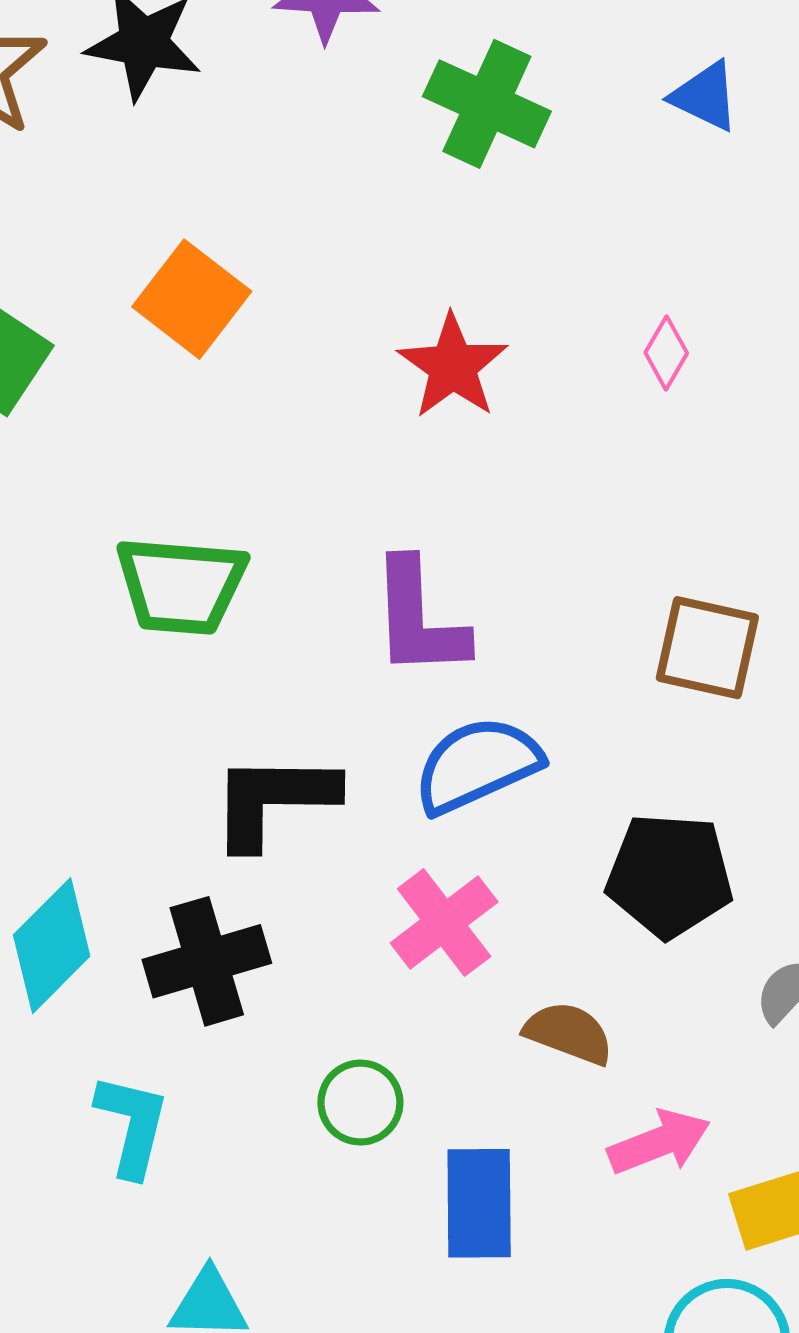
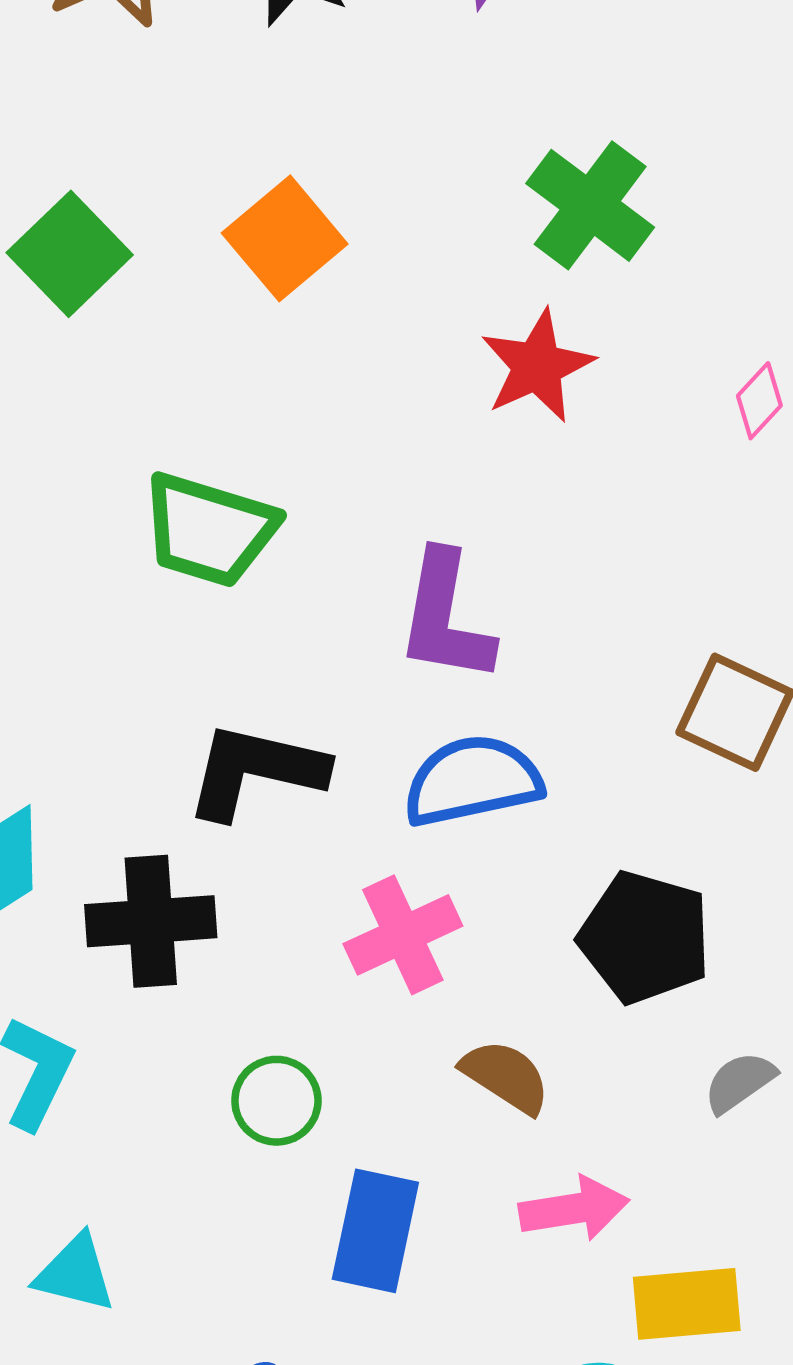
green cross: (487, 104) -> (590, 205), moved

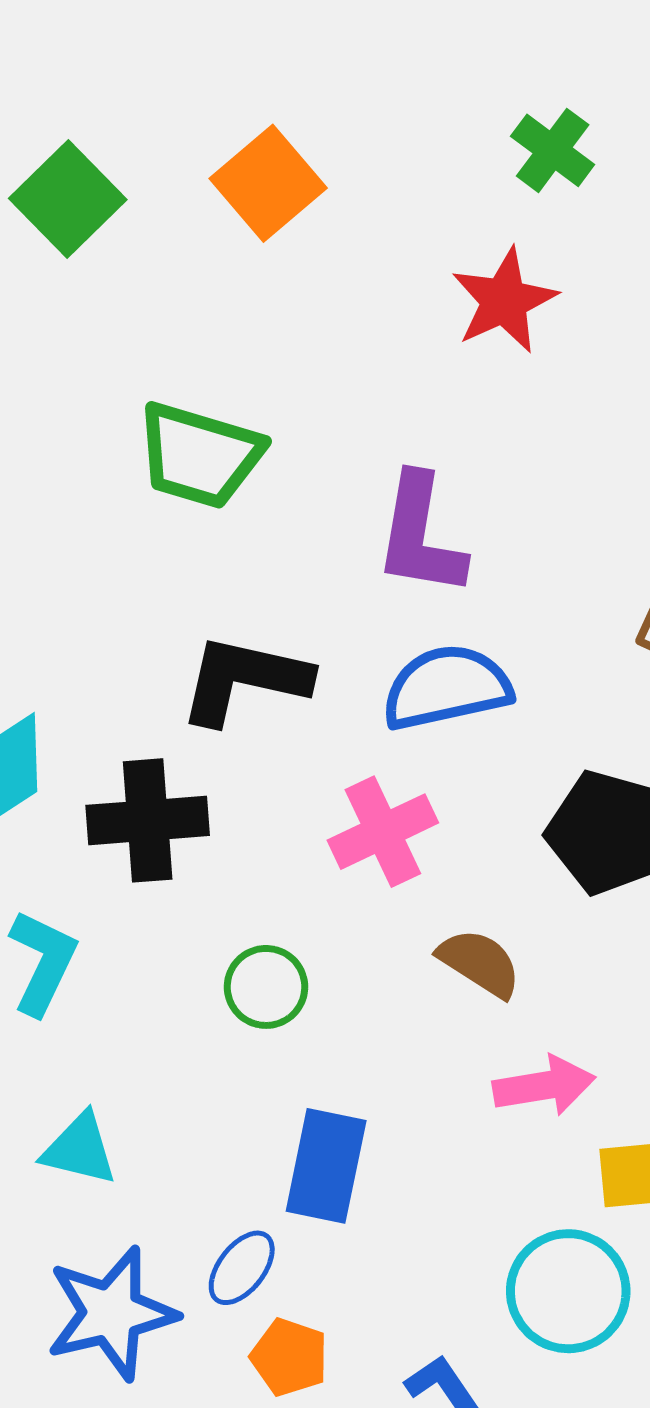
green cross: (590, 205) -> (553, 150), size x0.7
blue rectangle: (375, 1231) -> (326, 1166), moved

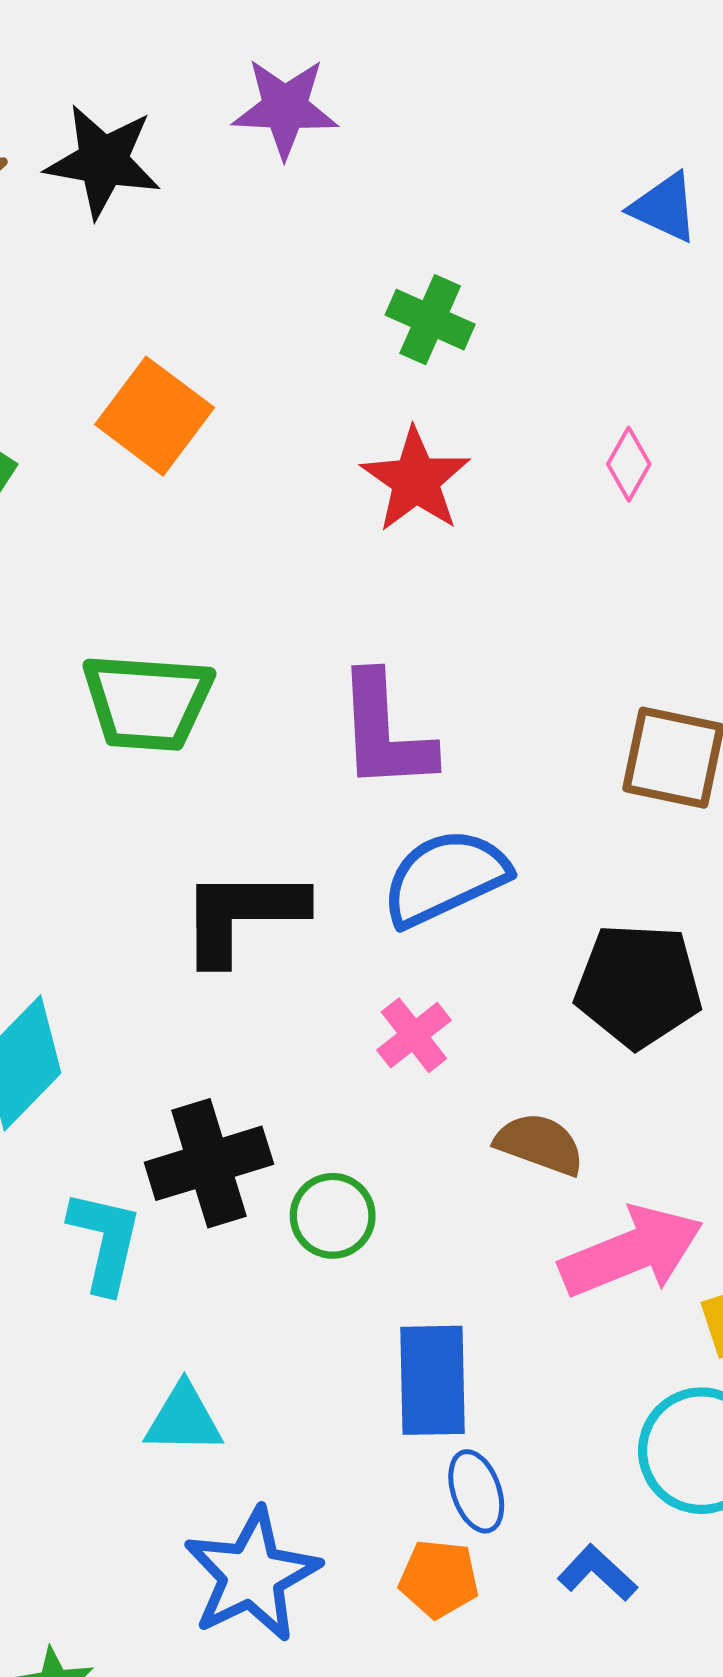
black cross: (148, 820) -> (209, 1163), moved
pink cross: (383, 832) -> (414, 1035), size x0.7
pink arrow: (544, 1086) -> (631, 1252), size x1.4
blue ellipse: (242, 1268) -> (476, 1491), moved, turned -44

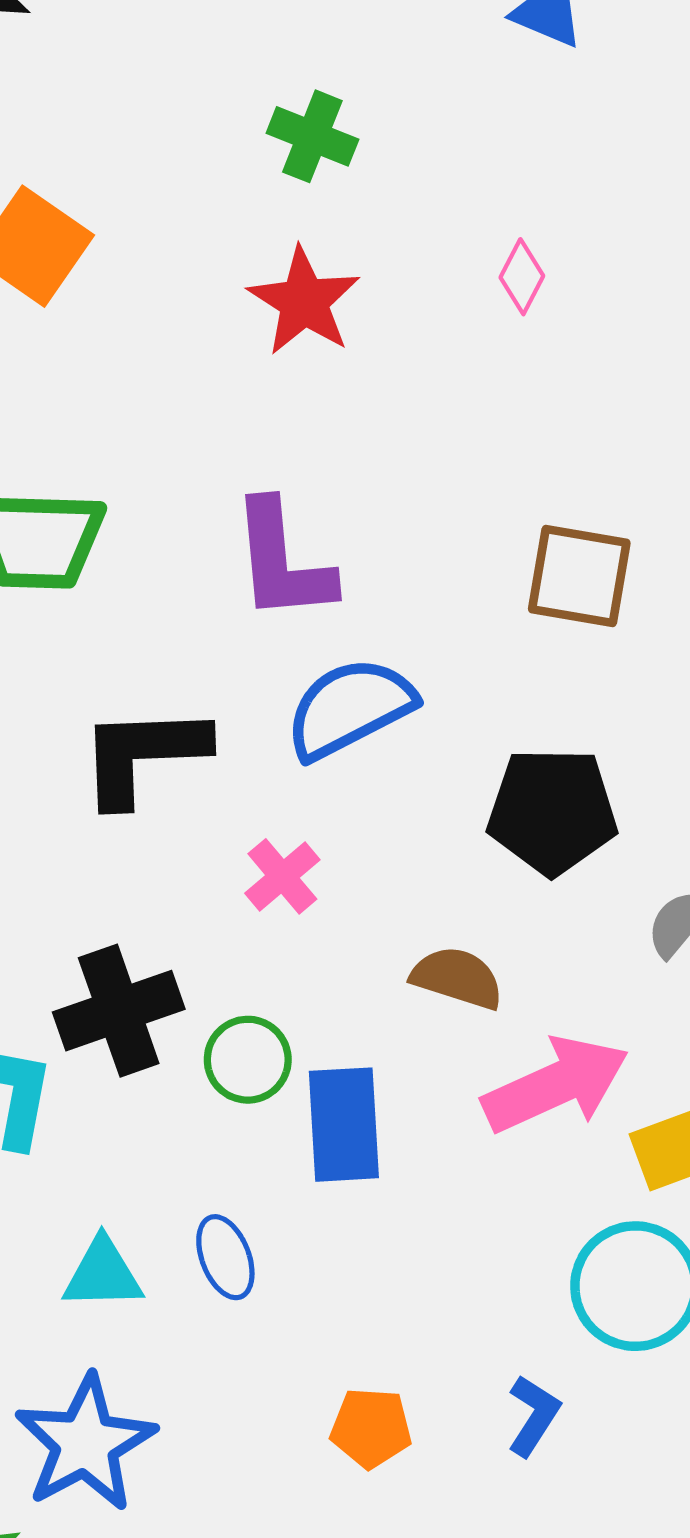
pink cross: (414, 1035) -> (282, 876), moved
blue rectangle: (432, 1380) -> (344, 1125), moved
blue ellipse: (476, 1491) -> (225, 1257), moved
blue L-shape: (597, 1573) -> (533, 1416), turned 82
blue star: (252, 1575) -> (85, 1443), moved

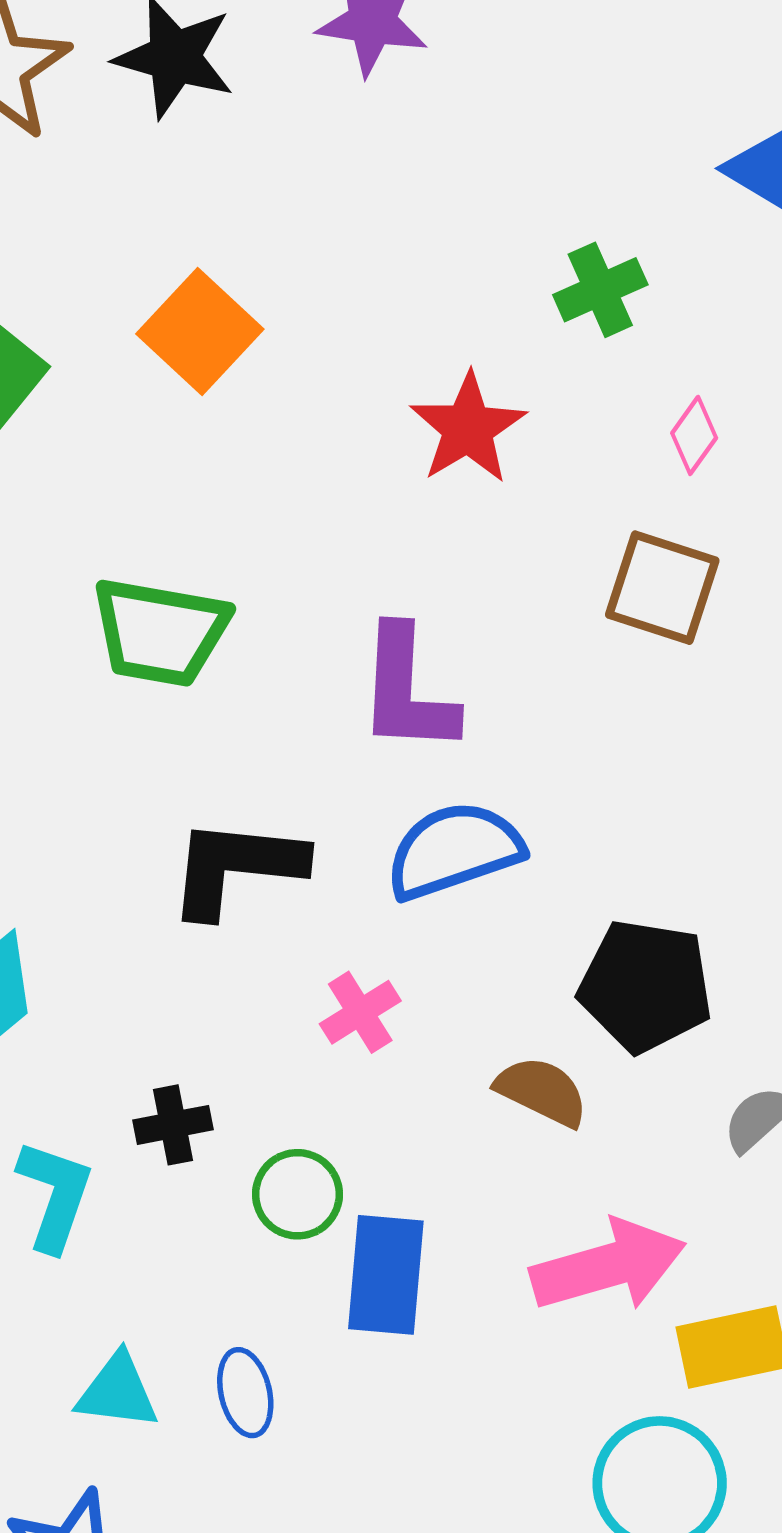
green cross: (312, 136) -> (600, 290), moved, turned 36
brown square: (579, 576) -> (662, 588), moved
brown semicircle: (457, 978) -> (542, 1091), moved
black cross: (119, 1011) -> (173, 1125), size x0.6

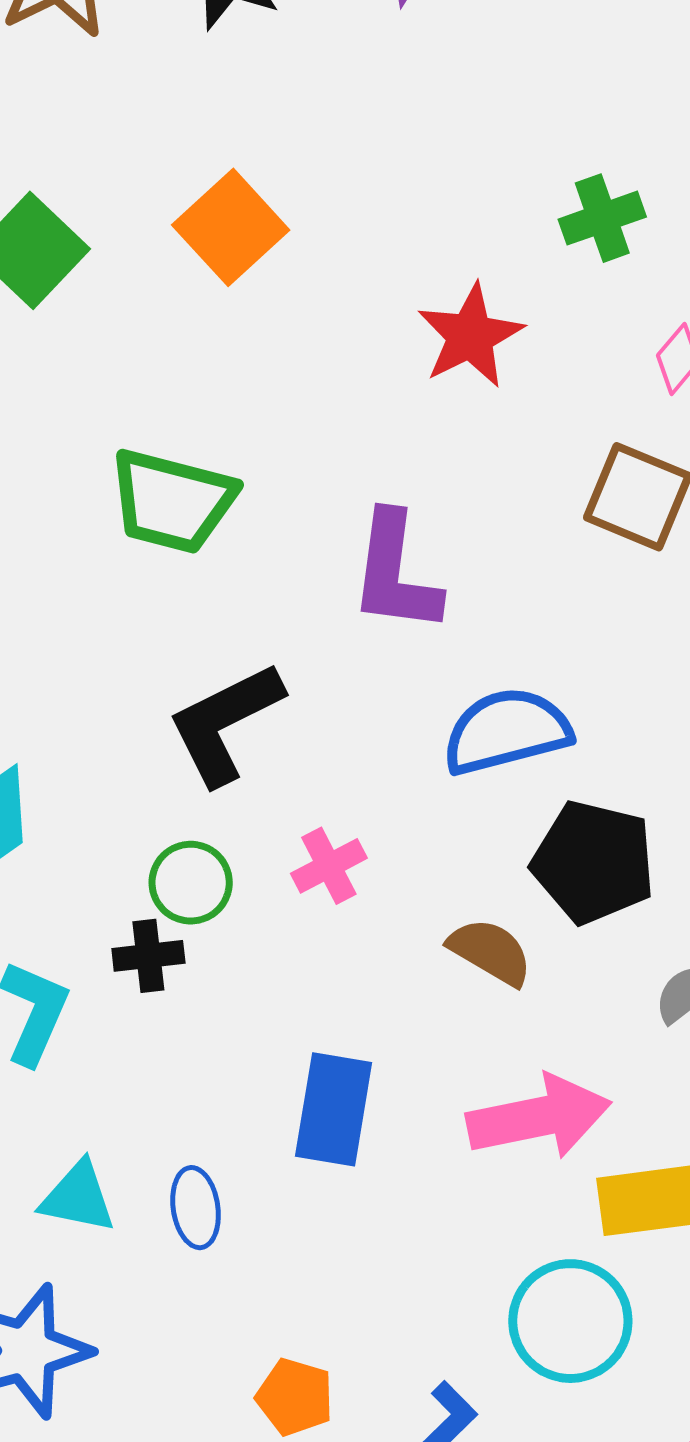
blue semicircle: (454, 850) -> (507, 731), moved
black L-shape: (236, 867) -> (225, 723), turned -37
green circle: (297, 1194) -> (191, 883), moved

